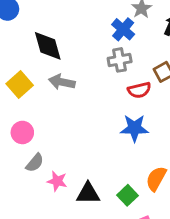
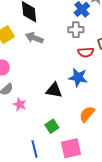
black triangle: (88, 193) -> (54, 90), moved
green square: (127, 195) -> (52, 126), moved

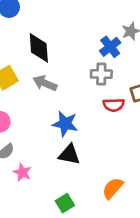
blue star: (78, 77) -> (65, 124), moved

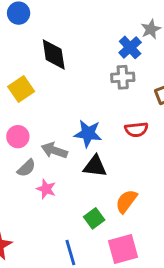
gray arrow: (45, 83) -> (54, 150), moved
red semicircle: (114, 105) -> (136, 130), moved
orange semicircle: (113, 188) -> (126, 201), moved

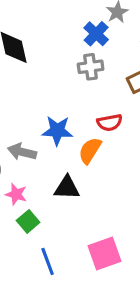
black triangle: (95, 166) -> (67, 188), moved
orange semicircle: (126, 201) -> (90, 150), moved
green square: (94, 218) -> (28, 221), moved

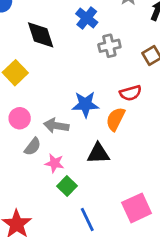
blue cross: (96, 34) -> (87, 18), moved

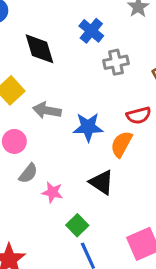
gray arrow: (56, 126) -> (47, 110), moved
black triangle: (98, 153) -> (102, 182), turned 35
green square: (67, 186) -> (77, 225), moved

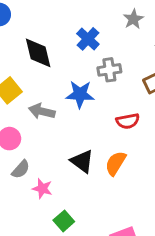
blue star: (88, 127) -> (80, 94), moved
orange semicircle: (121, 144) -> (116, 163), moved
black triangle: (102, 182) -> (82, 161), moved

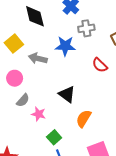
red semicircle: (128, 121) -> (100, 65), turned 56
orange semicircle: (116, 163) -> (84, 119), moved

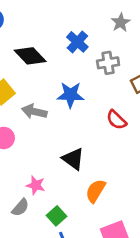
black diamond: (35, 16) -> (30, 56), turned -30
gray cross: (86, 28) -> (108, 63), moved
gray semicircle: (23, 100) -> (20, 208), moved

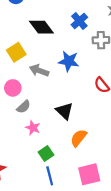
gray semicircle: (20, 208) -> (24, 107), moved

